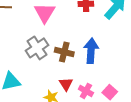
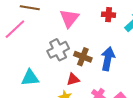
red triangle: (66, 84) -> (73, 79), moved, turned 40

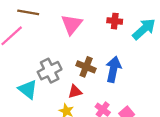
gray cross: (58, 50) -> (50, 71), moved
cyan triangle: (30, 78) -> (28, 89), turned 42

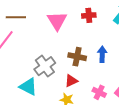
red cross: (115, 21) -> (89, 15), moved
blue arrow: (113, 69) -> (102, 54), size x0.7

